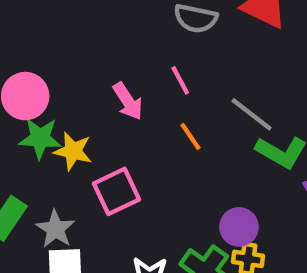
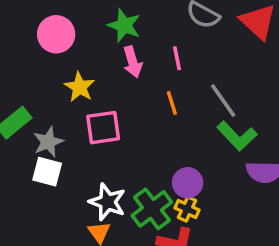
green star: (40, 138) -> (124, 25), moved

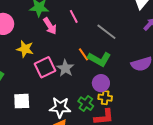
orange line: (172, 103) -> (83, 54), moved
green L-shape: (237, 136) -> (99, 59), moved
gray star: (48, 142) -> (65, 68), moved
green cross: (152, 209) -> (86, 104), size x0.7

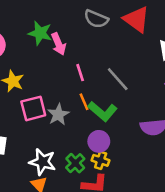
pink line: (74, 16) -> (80, 73), moved
pink arrow: (50, 26) -> (59, 44), moved

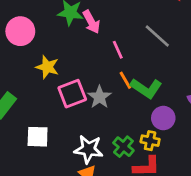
gray line: (118, 79) -> (157, 36), moved
purple circle: (99, 141) -> (163, 118), moved

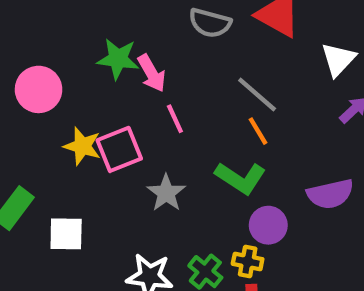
pink line: (118, 50) -> (175, 119), moved
orange line: (125, 80) -> (258, 131), moved
pink square: (72, 94) -> (119, 149), moved
white square: (38, 137) -> (66, 234), moved

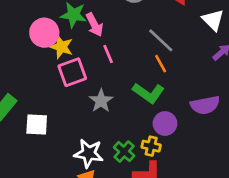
white triangle: (338, 59) -> (213, 20), turned -30
pink circle: (39, 89) -> (44, 33), moved
yellow star: (82, 146) -> (61, 47), moved

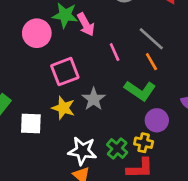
yellow star: (61, 47) -> (63, 108), moved
pink line: (108, 54) -> (115, 52), moved

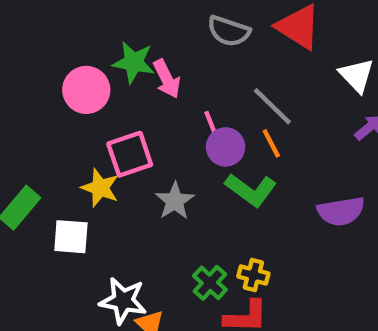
yellow star: (63, 108) -> (100, 188), moved
purple circle: (157, 120) -> (226, 147), moved
white star: (82, 151) -> (123, 301), moved

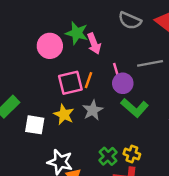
gray line: (272, 106) -> (150, 63), turned -60
orange line: (271, 143) -> (88, 80), moved, turned 42
yellow star: (100, 188) -> (64, 115), moved

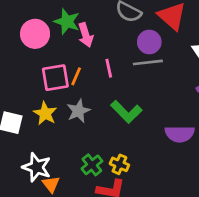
purple circle: (123, 83) -> (149, 42), moved

